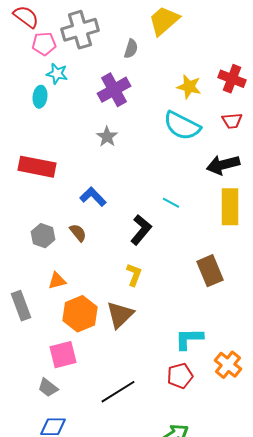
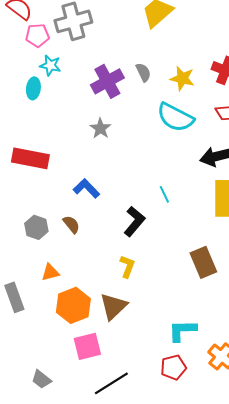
gray semicircle: (131, 49) -> (143, 72), moved, turned -42
cyan line: (171, 203) -> (164, 194), turned 36
pink square: (63, 355) -> (87, 346), moved

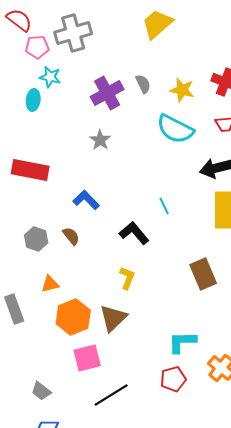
black L-shape: (134, 221) -> (134, 233), turned -80

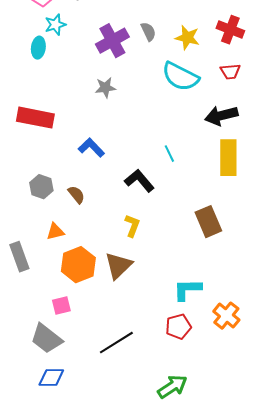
cyan star: (50, 77) -> (55, 25), turned -30
gray star: (100, 140) -> (105, 88), turned 30
brown semicircle: (71, 236) -> (76, 195), moved
pink square: (87, 358) -> (61, 306), moved, size x0.7
gray trapezoid: (41, 391) -> (46, 339), size x1.6

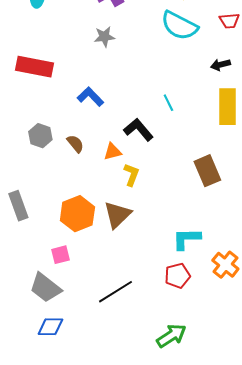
black arrow: (221, 116) -> (220, 65), size x0.6
orange triangle: (55, 232) -> (112, 152), moved

